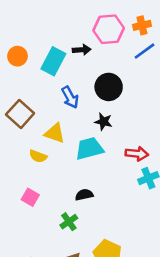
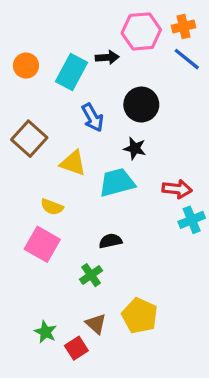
blue line: (145, 51) -> (187, 59), turned 75
yellow semicircle: (38, 156) -> (52, 207), moved
pink square: (30, 197) -> (42, 244), size x1.5

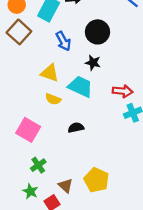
brown square: (29, 139) -> (19, 32), moved
cyan trapezoid: (117, 182) -> (80, 87), turned 40
yellow semicircle: (52, 207) -> (53, 99), moved
green cross: (91, 275) -> (38, 165), moved

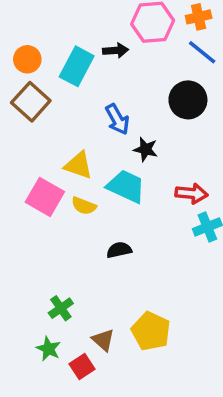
black circle: (97, 32) -> (188, 100), moved
blue arrow: (63, 41) -> (117, 119), moved
pink square: (28, 130) -> (45, 197), moved

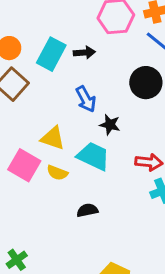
black arrow: (116, 50) -> (84, 53), moved
green cross: (61, 308) -> (17, 260), moved

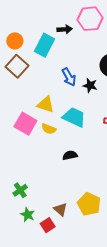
black arrow: (84, 53) -> (65, 29), moved
black star: (110, 125) -> (90, 85), moved

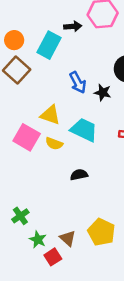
green star: (28, 215) -> (38, 240), moved

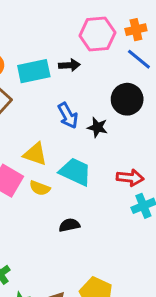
black arrow: (73, 26) -> (69, 65), moved
cyan rectangle: (49, 45) -> (34, 71), turned 50

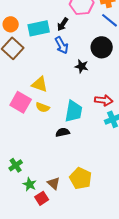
black arrow: (69, 65) -> (63, 24), turned 128
blue arrow: (68, 116) -> (62, 45), moved
cyan trapezoid: (75, 172) -> (74, 111), moved, turned 75

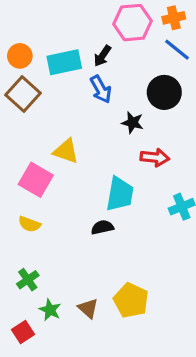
red arrow: (104, 100) -> (155, 157), moved
yellow semicircle: (43, 107) -> (29, 224), moved
red square: (42, 198) -> (23, 332), moved

